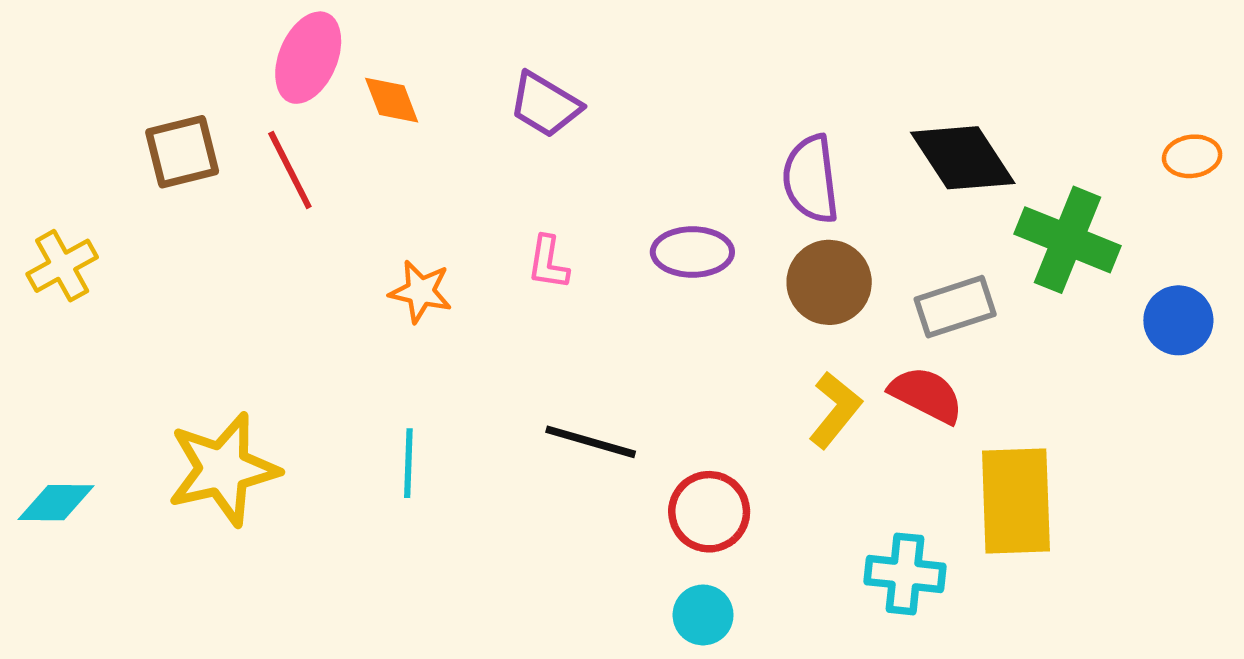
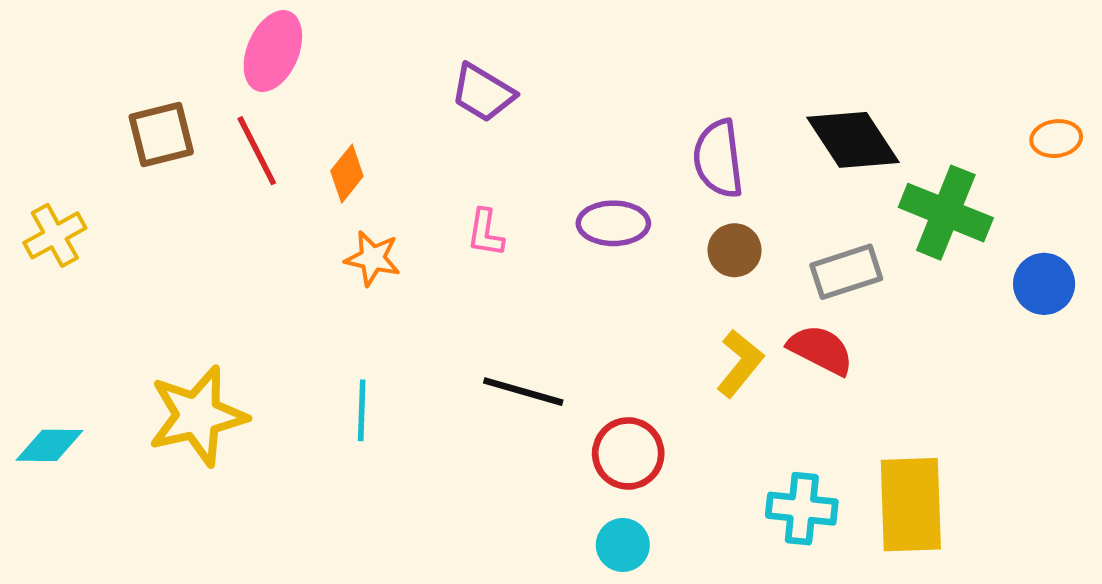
orange diamond: (392, 100) -> (347, 174), moved, turned 60
brown circle: (829, 282) -> (735, 250), size x0.7
yellow rectangle: (1016, 501) -> (911, 505), moved

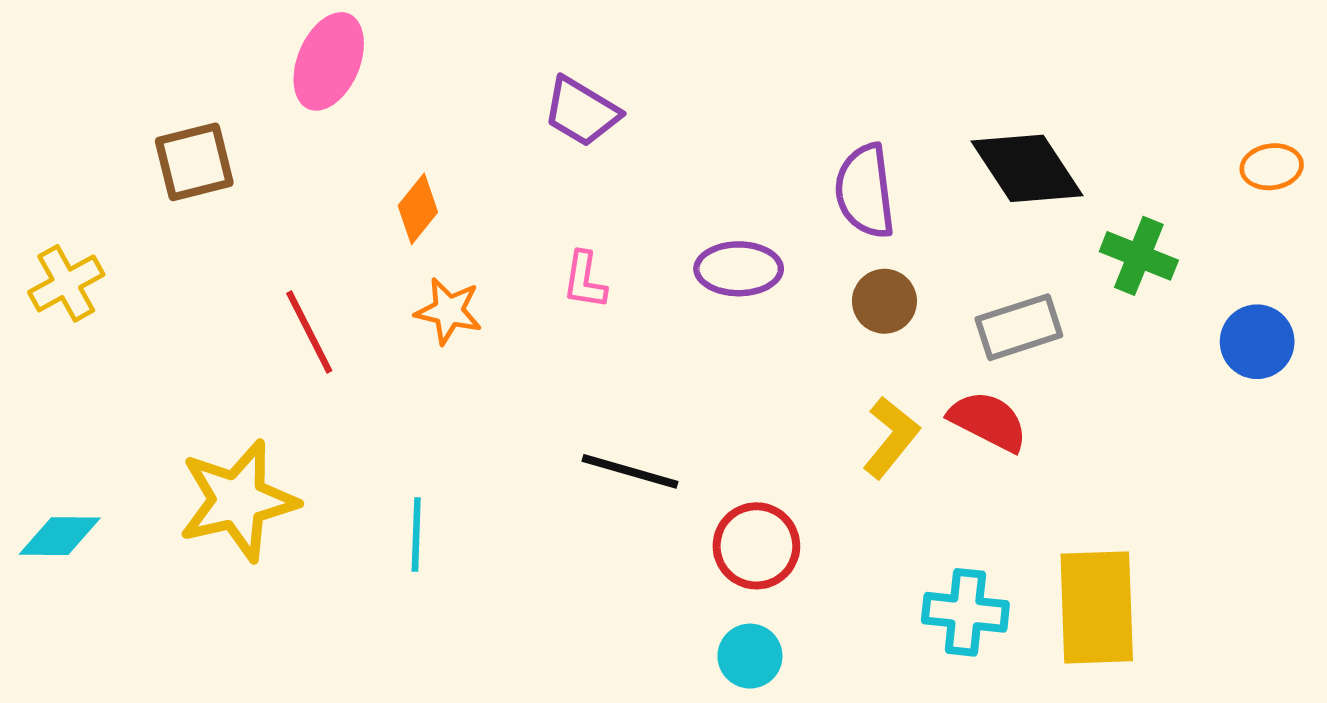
red line: (257, 151) -> (309, 332), moved
green cross: (946, 213) -> (1139, 256), size x0.7
cyan line: (362, 410) -> (416, 535), moved

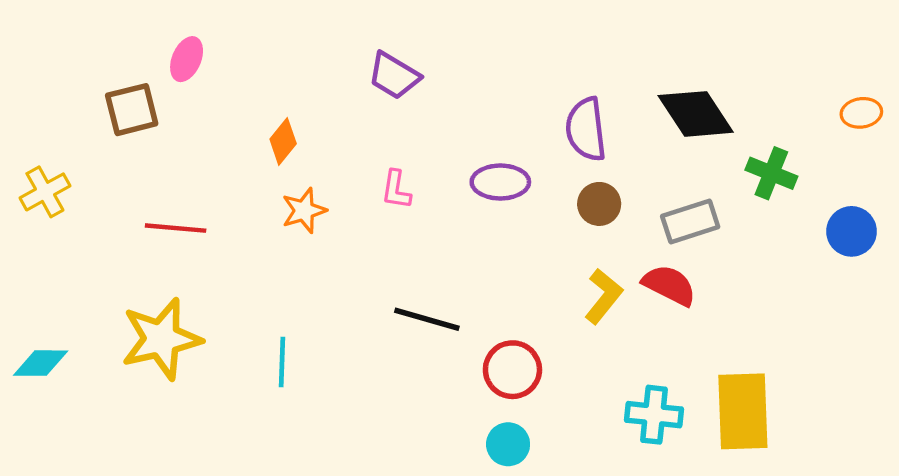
pink ellipse: (329, 61) -> (187, 59), moved, size x0.7
orange star: (449, 311) -> (304, 211), turned -30
red line: (309, 332) -> (176, 228), moved, turned -58

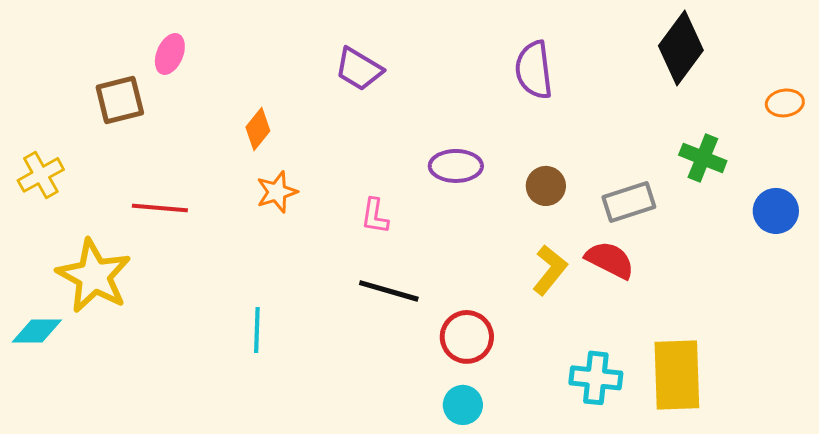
black diamond: (696, 114) -> (681, 48), moved, turned 70
purple semicircle: (586, 129) -> (534, 70), moved
pink L-shape: (396, 190) -> (375, 216), moved
yellow star: (161, 339) -> (94, 276), moved, turned -30

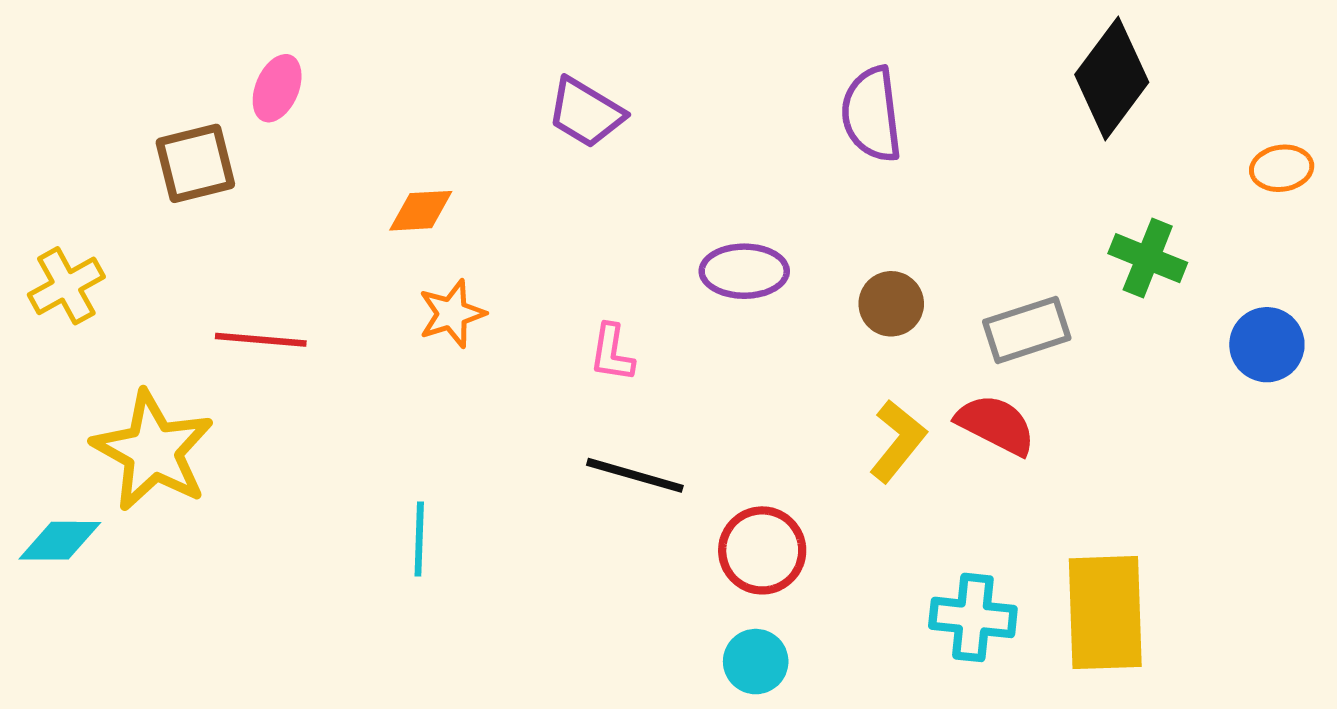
orange diamond: (258, 129) -> (421, 211), turned 48

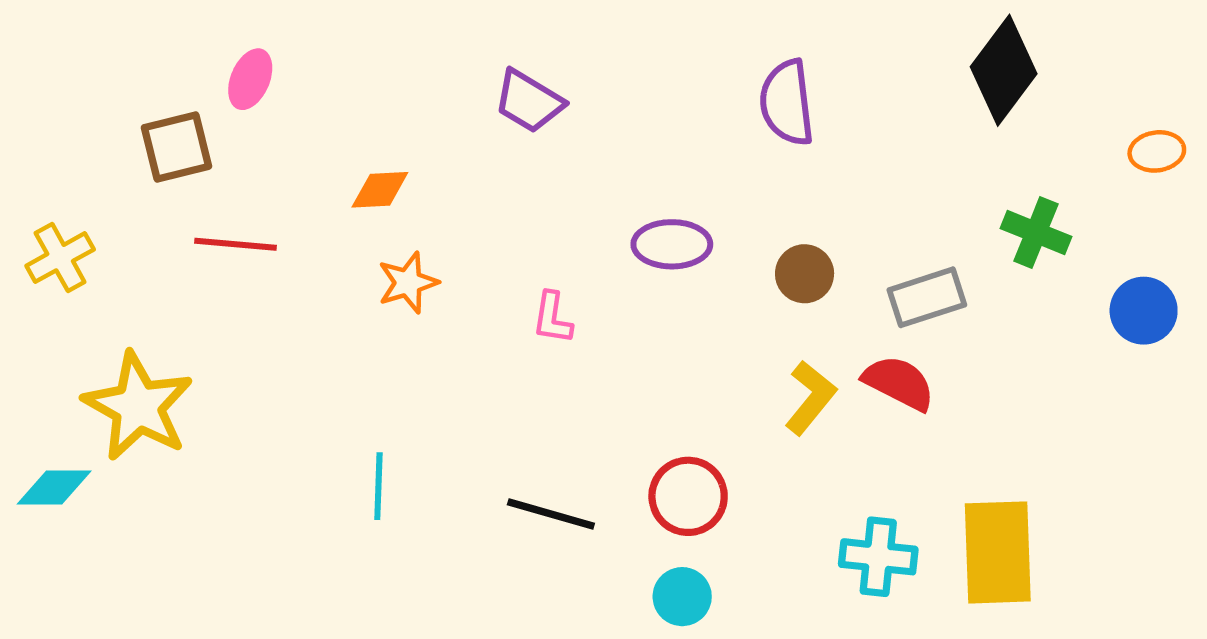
red line: (261, 340) -> (235, 244), moved
black line: (635, 475) -> (551, 514), moved

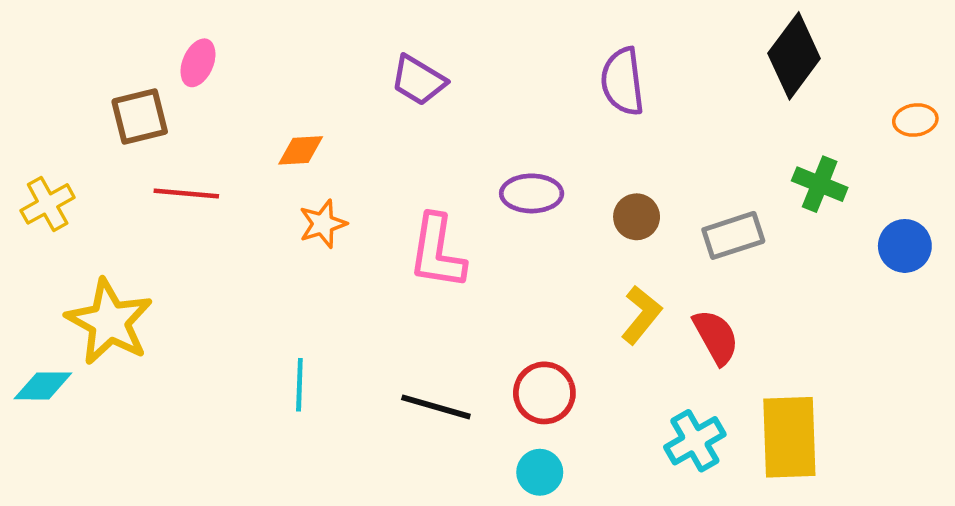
pink L-shape: (552, 318) -> (437, 252), size x1.8
red semicircle: (899, 383) -> (716, 337), moved, turned 34
cyan cross: (878, 557) -> (695, 441), turned -36

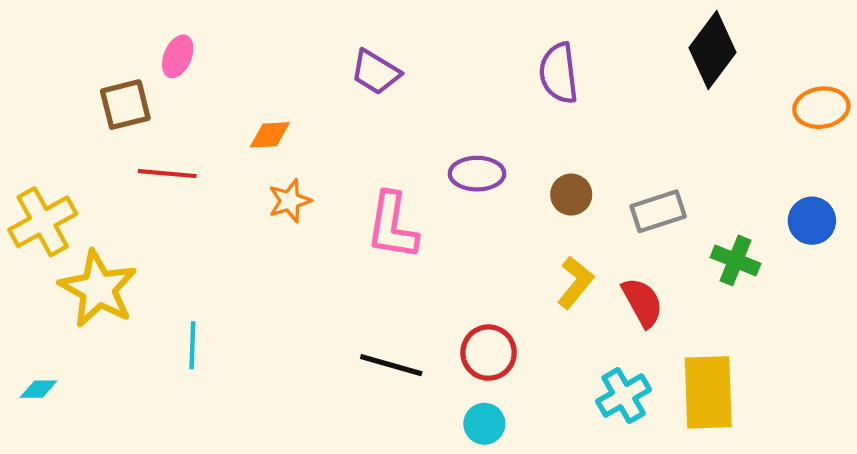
orange ellipse: (915, 120) -> (821, 108), size x1.4
green cross: (820, 184) -> (736, 260), moved
yellow cross: (48, 204) -> (43, 222), moved, size x1.4
cyan line: (299, 385) -> (192, 345), moved
cyan diamond: (43, 386) -> (38, 389), moved, size x0.7

